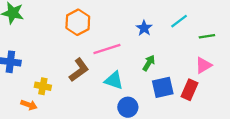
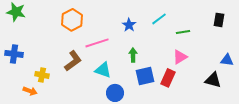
green arrow: (149, 63) -> (133, 55), turned -32

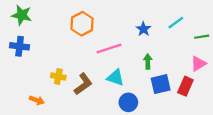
blue cross: (14, 54) -> (20, 46), moved
brown L-shape: (73, 61) -> (83, 84), moved
yellow cross: (42, 75) -> (58, 77), moved

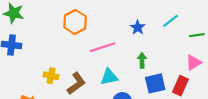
cyan triangle: (115, 78) -> (109, 77), turned -30

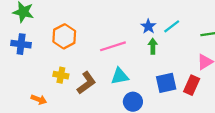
cyan line: (171, 21) -> (172, 26), moved
orange hexagon: (75, 22) -> (64, 36), moved
green arrow: (142, 60) -> (153, 46), moved

